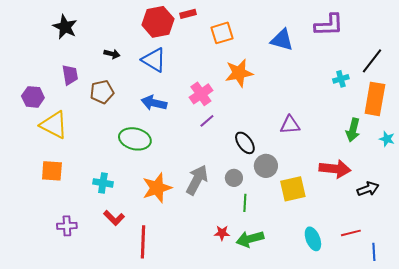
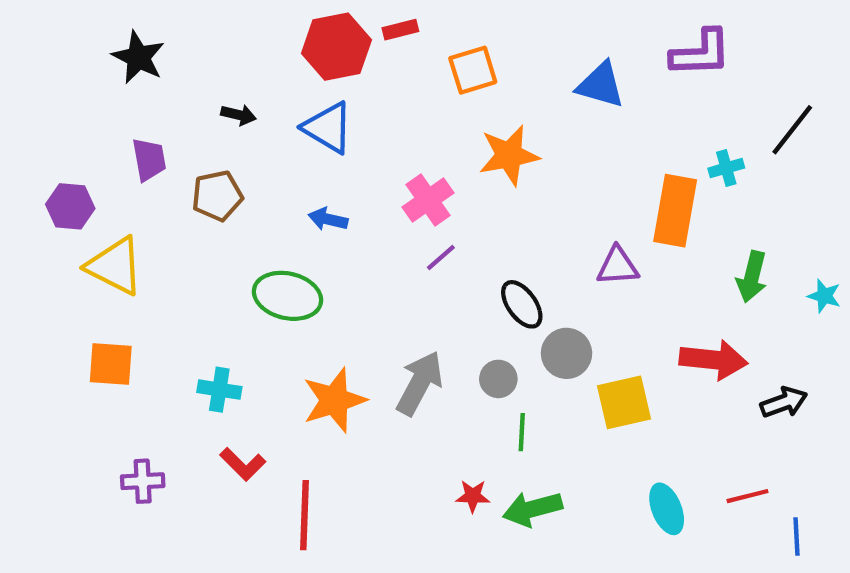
orange rectangle: (375, 99) -> (675, 211), moved
blue arrow: (154, 103) -> (328, 219), size x0.7

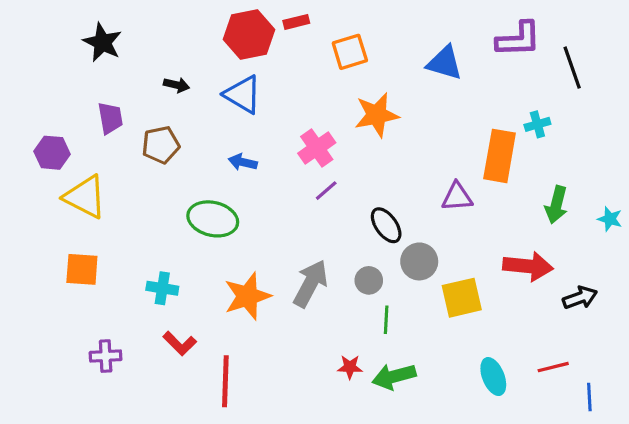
black line: (792, 130) -> (572, 68), moved, turned -57

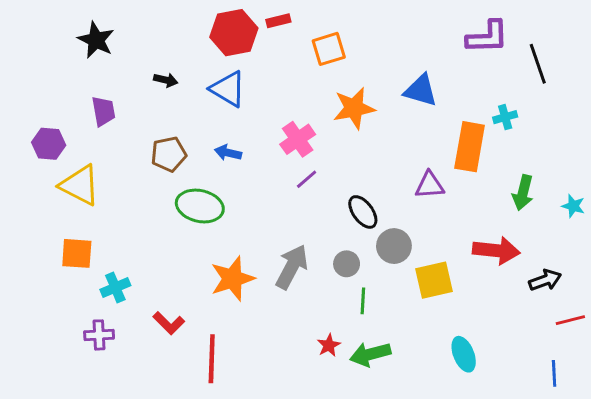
blue triangle: (444, 63) -> (421, 90), moved
brown pentagon: (161, 145) -> (169, 154), moved
cyan cross: (162, 288) -> (115, 288), moved, turned -32
red star: (350, 367) -> (329, 345), turned -30
red line: (553, 367) -> (570, 320), moved

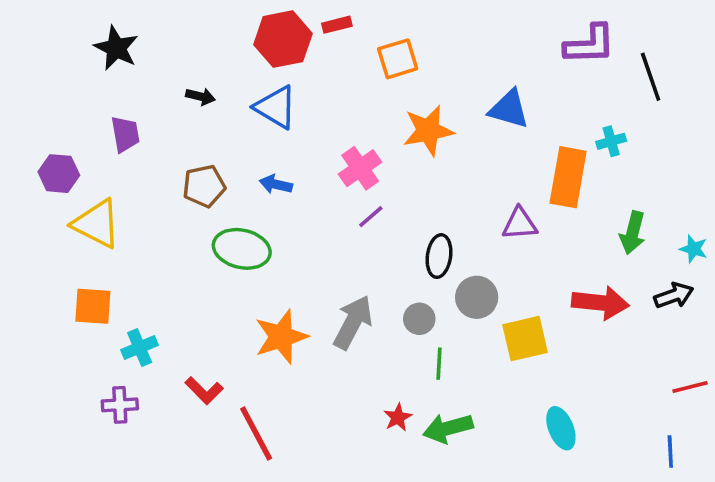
black ellipse: (363, 212) -> (439, 256), turned 44
black arrow: (545, 280) -> (674, 295), moved
red line: (212, 359) -> (256, 434), turned -30

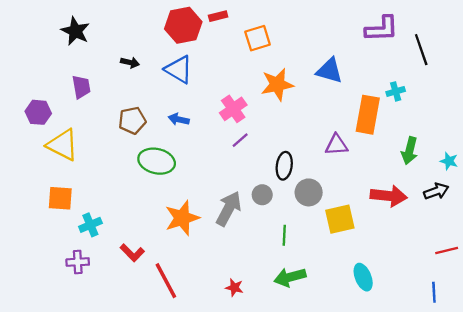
gray circle: (419, 319) -> (262, 195), moved
red star: (398, 417) -> (234, 288), moved, turned -30

